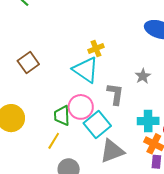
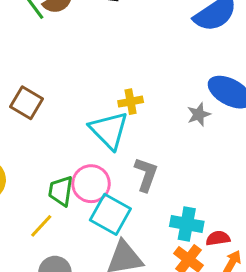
brown square: (28, 63) -> (27, 103), turned -35
gray star: (143, 76) -> (199, 114), moved
cyan square: (97, 124) -> (110, 214), turned -32

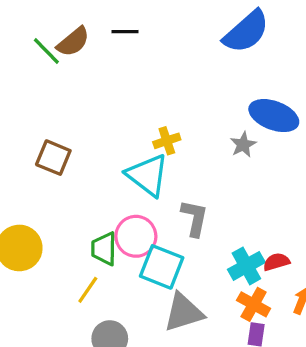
cyan cross: (187, 224) -> (246, 266), turned -32
red semicircle: (218, 238) -> (276, 262), moved

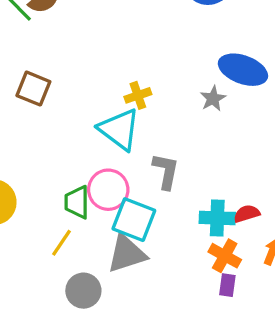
brown square: (53, 158) -> (33, 89), moved
cyan cross: (246, 266) -> (217, 218), turned 32
gray triangle: (184, 312) -> (127, 254), moved

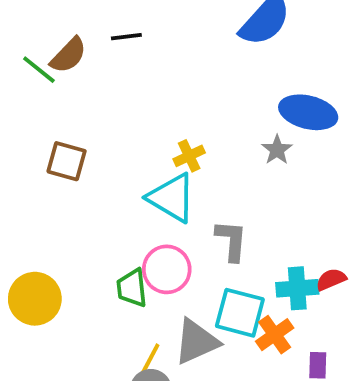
cyan square: (134, 220) -> (240, 313), moved
yellow line: (61, 243) -> (150, 359), moved
orange cross: (225, 256) -> (275, 335), moved, turned 32

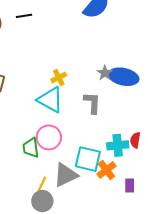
blue ellipse: (308, 112) -> (124, 77), moved
gray L-shape: (231, 240) -> (92, 103), moved
red semicircle: (331, 279) -> (135, 140), turned -56

